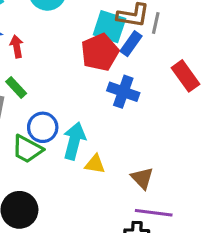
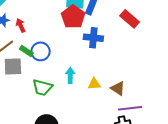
blue circle: (43, 127) -> (41, 51), moved
cyan arrow: (74, 141) -> (70, 75), size x0.7
yellow triangle: (95, 164) -> (94, 84), moved

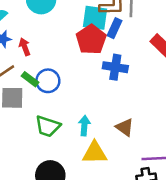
cyan arrow: (70, 75) -> (84, 126), moved
yellow triangle: (94, 84) -> (95, 153), moved, size x1.5
brown triangle: (118, 88) -> (125, 127), moved

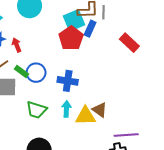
cyan square: (95, 18) -> (74, 20), turned -30
blue cross: (115, 67) -> (68, 81), moved
yellow triangle: (95, 153) -> (86, 116), moved

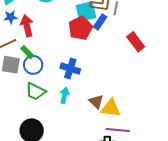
red arrow: (17, 45) -> (27, 26), size x1.5
blue circle: (36, 73) -> (33, 65), moved
yellow triangle: (86, 116) -> (111, 108), moved

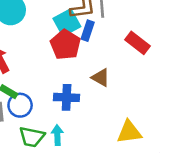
cyan arrow: (64, 95) -> (57, 135), moved
brown triangle: (96, 102) -> (101, 78), moved

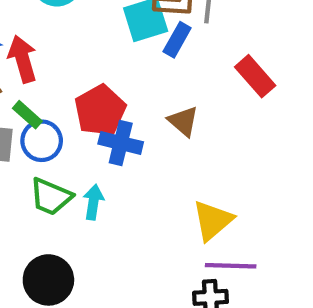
red pentagon: (65, 45) -> (100, 110), moved
yellow triangle: (129, 132) -> (213, 220), turned -44

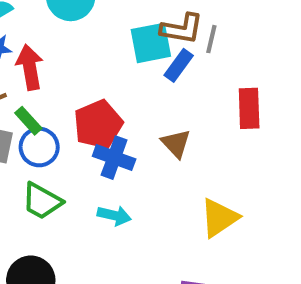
red rectangle: (255, 76) -> (249, 108), turned 33
cyan arrow: (93, 202) -> (114, 215), moved, turned 88
yellow triangle: (213, 220) -> (219, 218), moved

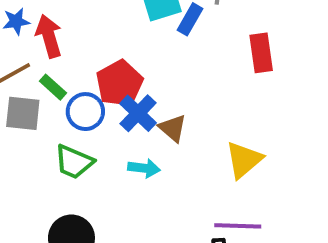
brown triangle: (176, 144) -> (173, 128), moved
blue circle: (39, 147) -> (85, 112), moved
blue cross: (114, 158) -> (138, 113), turned 30

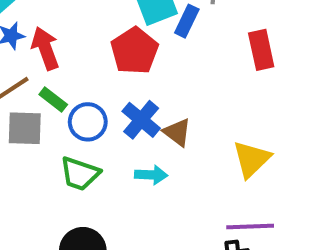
red pentagon: (120, 83) -> (135, 51), moved

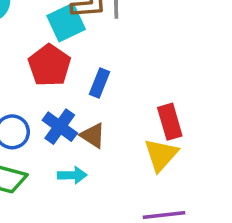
blue rectangle: (187, 21) -> (100, 83), moved
red rectangle: (261, 50) -> (170, 122), moved

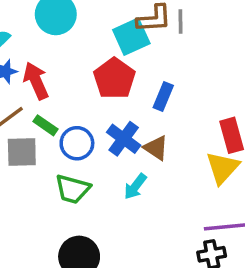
cyan arrow: (72, 175) -> (135, 187), turned 128

